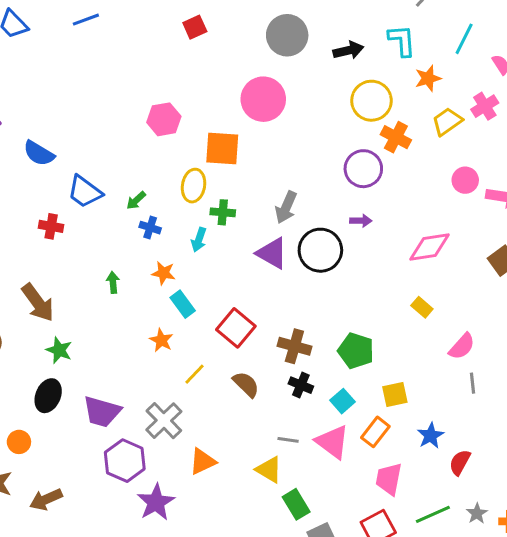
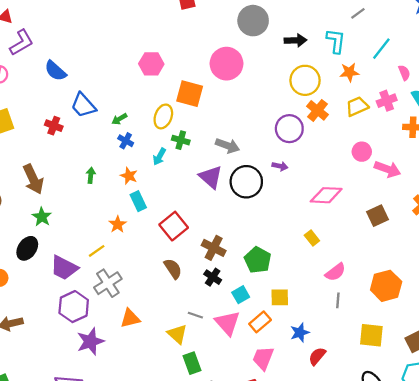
gray arrow: (286, 207) -> (227, 146), turned -105
yellow line: (195, 374) -> (97, 251), moved

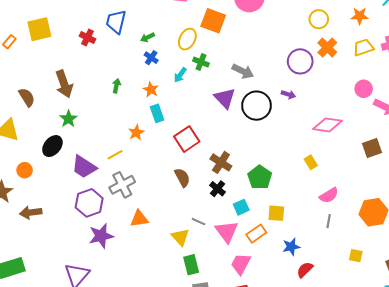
yellow circle: (305, 80) -> (319, 19), size x0.7
blue trapezoid: (83, 105) -> (116, 22), turned 50
yellow square: (371, 335) -> (356, 256), size x0.6
pink trapezoid: (263, 358) -> (241, 264), moved

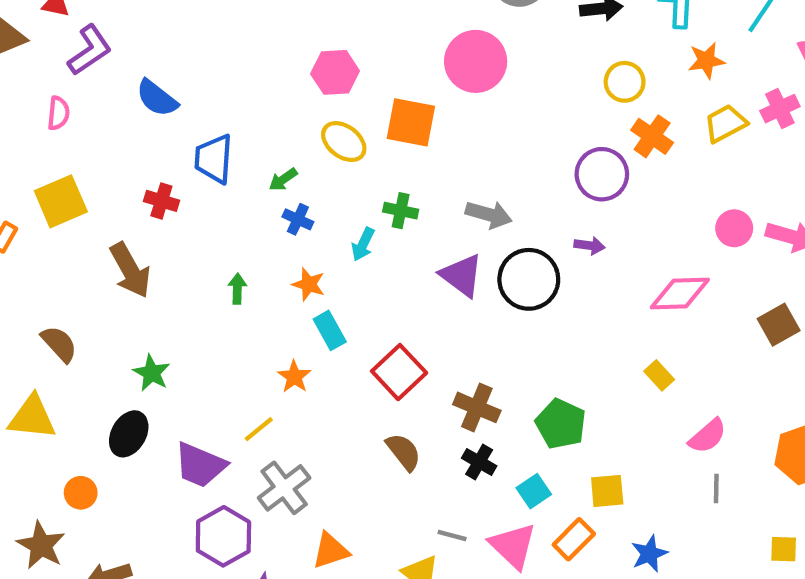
yellow ellipse: (187, 39) -> (344, 142), moved, turned -70
brown arrow: (64, 84) -> (130, 270), moved
pink circle: (364, 89) -> (734, 228), moved

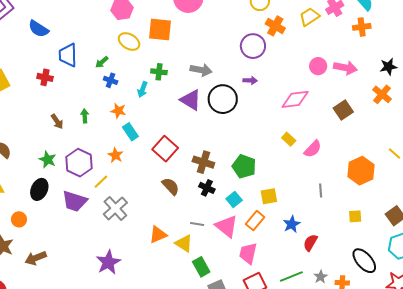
brown arrow: (130, 270) -> (57, 121), moved, size x0.6
pink semicircle: (708, 436) -> (313, 149), moved
purple hexagon: (223, 536) -> (79, 163), moved
orange triangle: (330, 551) -> (158, 235), moved

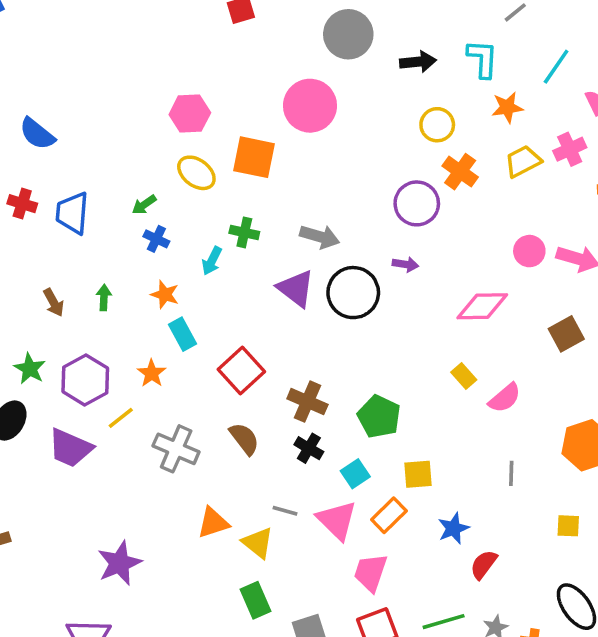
blue trapezoid: (68, 55) -> (72, 213), moved
red cross: (45, 77) -> (22, 204), moved
gray cross: (115, 208) -> (176, 449), moved, turned -30
green rectangle: (201, 267) -> (255, 600), moved

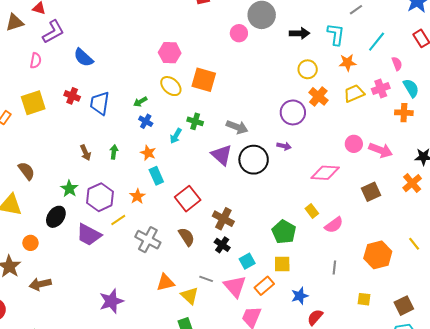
pink circle: (310, 106) -> (239, 33), moved, size x0.6
green pentagon: (379, 417) -> (284, 232), moved

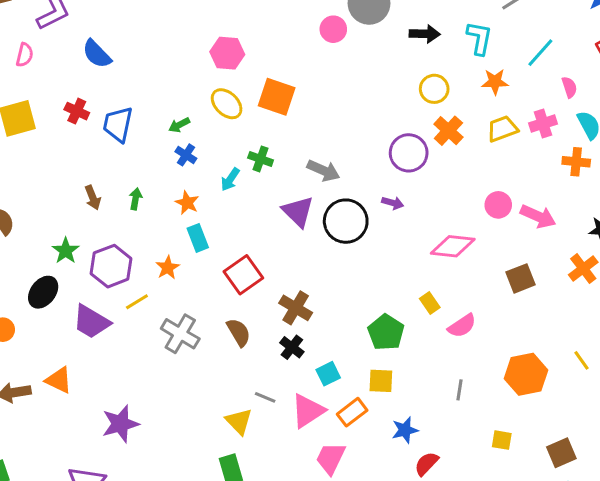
orange triangle: (165, 283) -> (59, 380), moved, turned 36
pink triangle: (235, 286) -> (308, 411), turned 35

